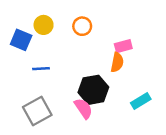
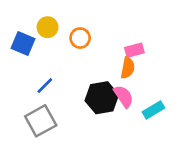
orange circle: (82, 26) -> (80, 38), moved
blue line: (41, 69) -> (45, 86), moved, turned -42
pink semicircle: (83, 108) -> (124, 96), moved

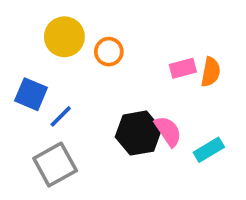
yellow circle: (48, 27) -> (64, 37), size x1.4
blue square: (23, 43) -> (31, 94), moved
orange semicircle: (128, 68) -> (211, 72), moved

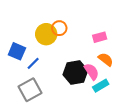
yellow circle: (64, 37) -> (46, 34), moved
orange semicircle: (211, 72) -> (106, 59), moved, turned -63
cyan rectangle: (209, 150) -> (101, 86), moved

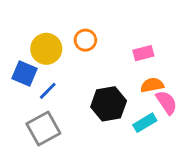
yellow circle: (46, 34) -> (46, 49), moved
orange semicircle: (106, 59) -> (152, 85), turned -49
pink semicircle: (92, 72) -> (167, 102), moved

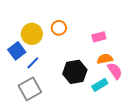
blue square: (25, 73) -> (17, 51), turned 30

